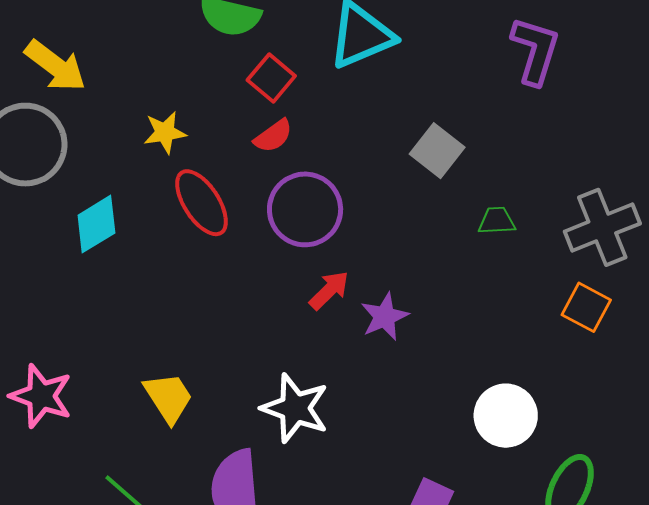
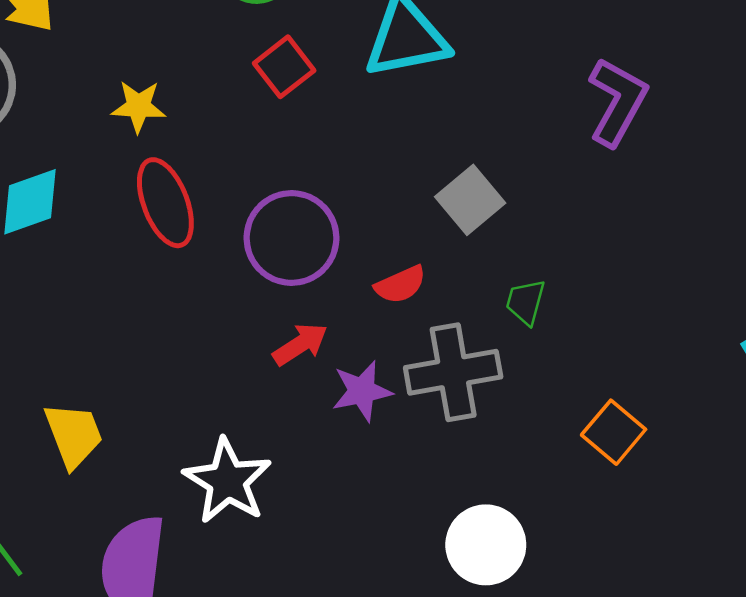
red semicircle: (273, 136) -> (400, 285), moved
green trapezoid: (497, 221) -> (526, 302), turned -84
gray cross: (602, 227) -> (453, 372), moved

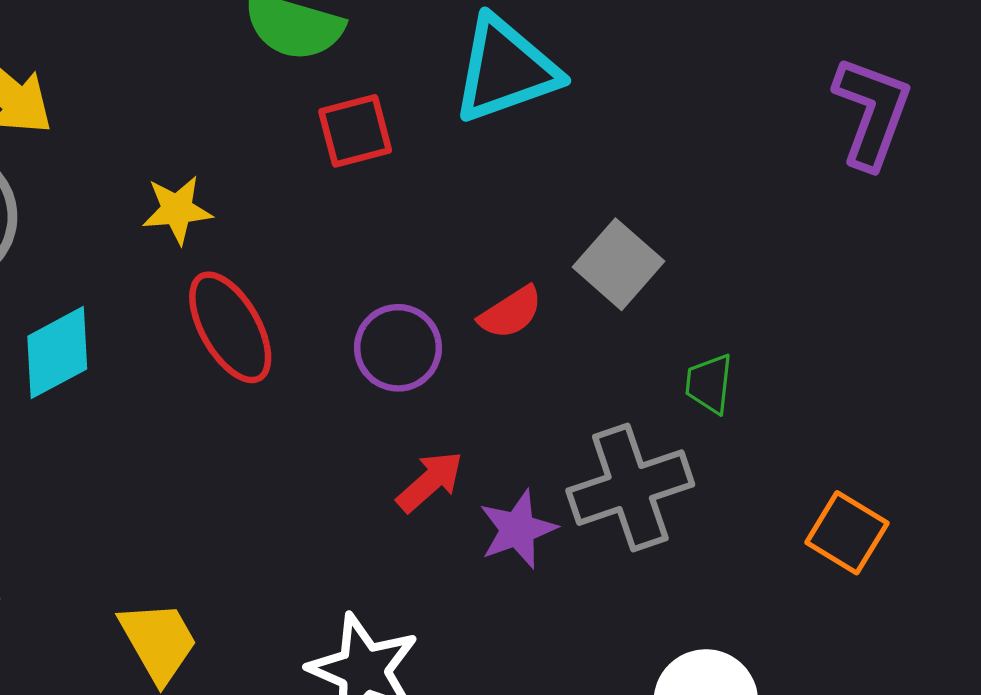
red square: (284, 67) -> (355, 131), turned 32
purple L-shape: (617, 102) -> (872, 112), moved
purple circle: (292, 238) -> (398, 348), size x0.7
red semicircle: (400, 285) -> (511, 313), moved

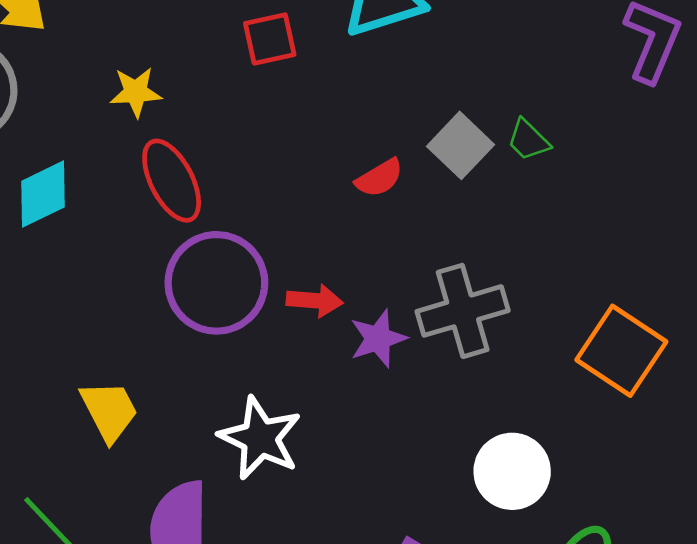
purple circle: (398, 348) -> (216, 283), moved, size x1.6
green trapezoid: (709, 384) -> (528, 140), moved, turned -54
red arrow: (430, 482) -> (315, 301), turned 44
orange square: (847, 533) -> (621, 351), size x1.5

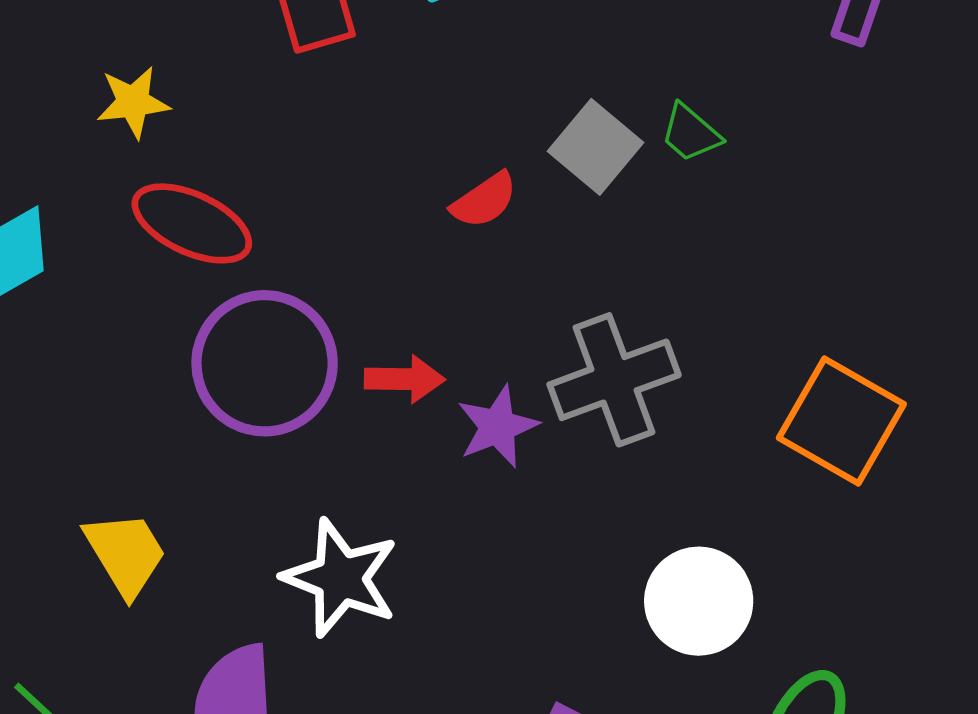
red ellipse: (172, 181) -> (192, 223), turned -34

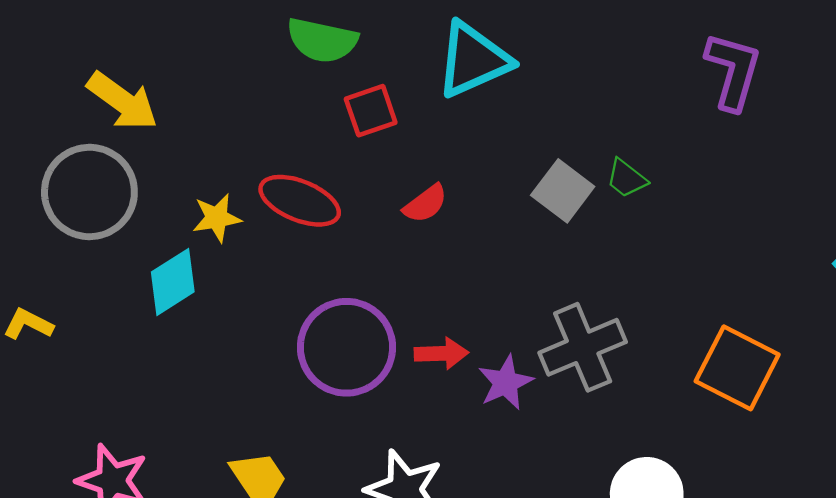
yellow star: (133, 102) -> (217, 218), moved
red semicircle: (484, 200) -> (425, 204), moved
red ellipse: (192, 223) -> (300, 201), moved

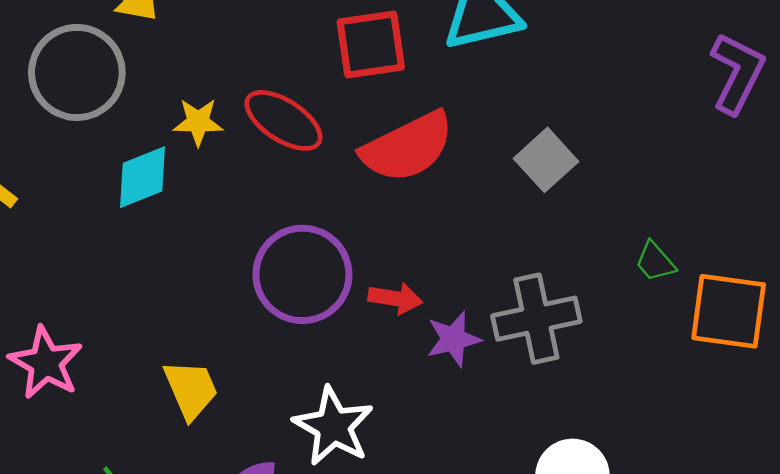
red square: (371, 111) -> (371, 45), size x1.4
green trapezoid: (626, 178) -> (655, 262), moved
red semicircle: (425, 204) -> (407, 147), size x2.0
orange square: (737, 368) -> (729, 311), moved, turned -30

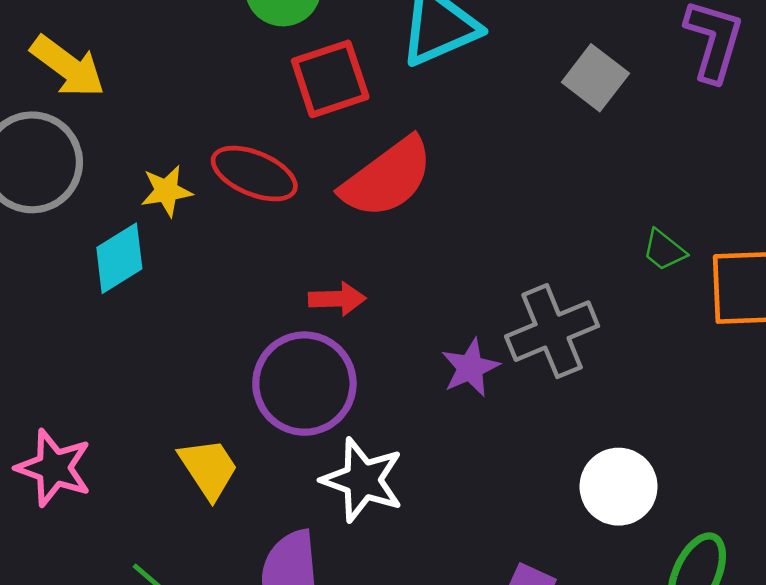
gray square: (546, 160) -> (595, 78), moved
purple circle: (302, 274) -> (304, 384), moved
red arrow: (395, 298) -> (337, 299), moved

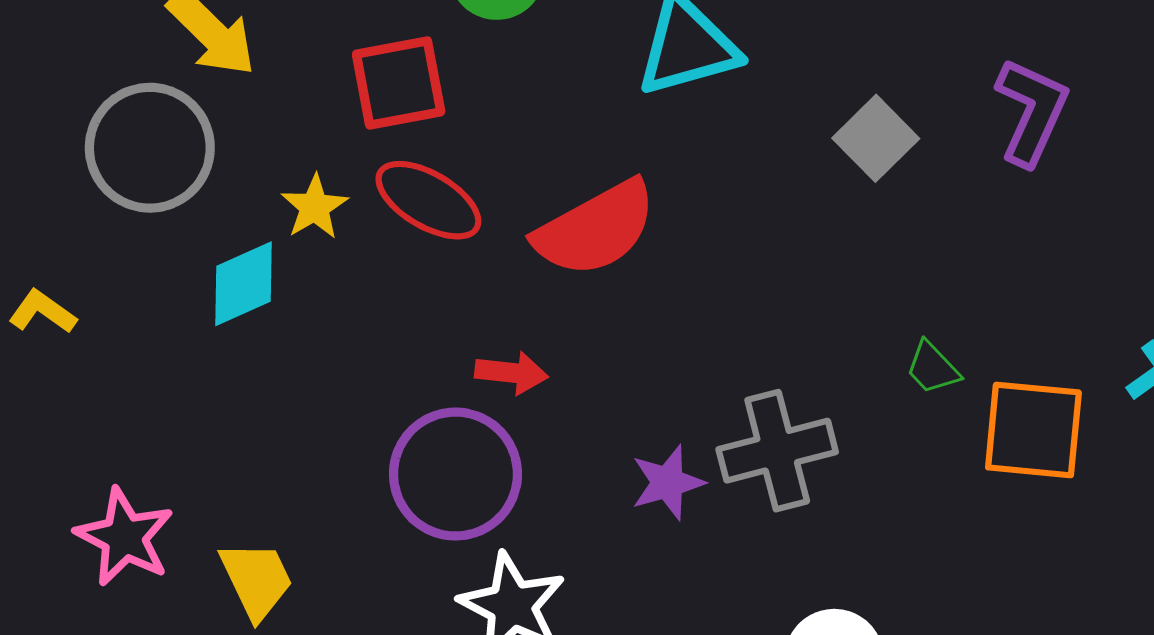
red square: (330, 79) -> (399, 83), moved
yellow star: (166, 191) -> (315, 207), turned -30
yellow trapezoid: (208, 468) -> (256, 580), moved

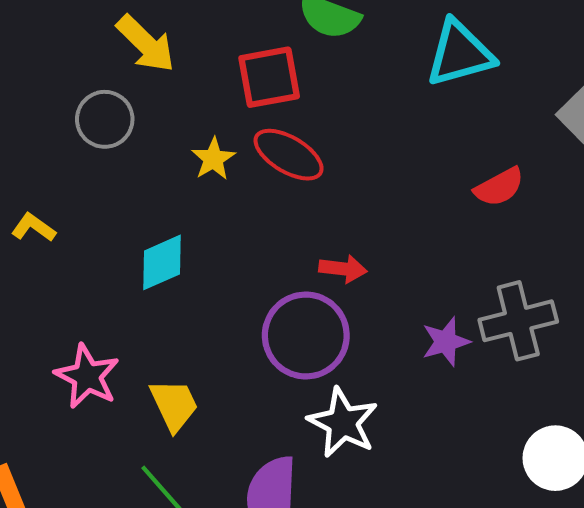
gray circle: (150, 148) -> (105, 119), size x0.7
red semicircle: (595, 229) -> (499, 187), moved, size x0.6
cyan diamond: (243, 284) -> (162, 262), moved

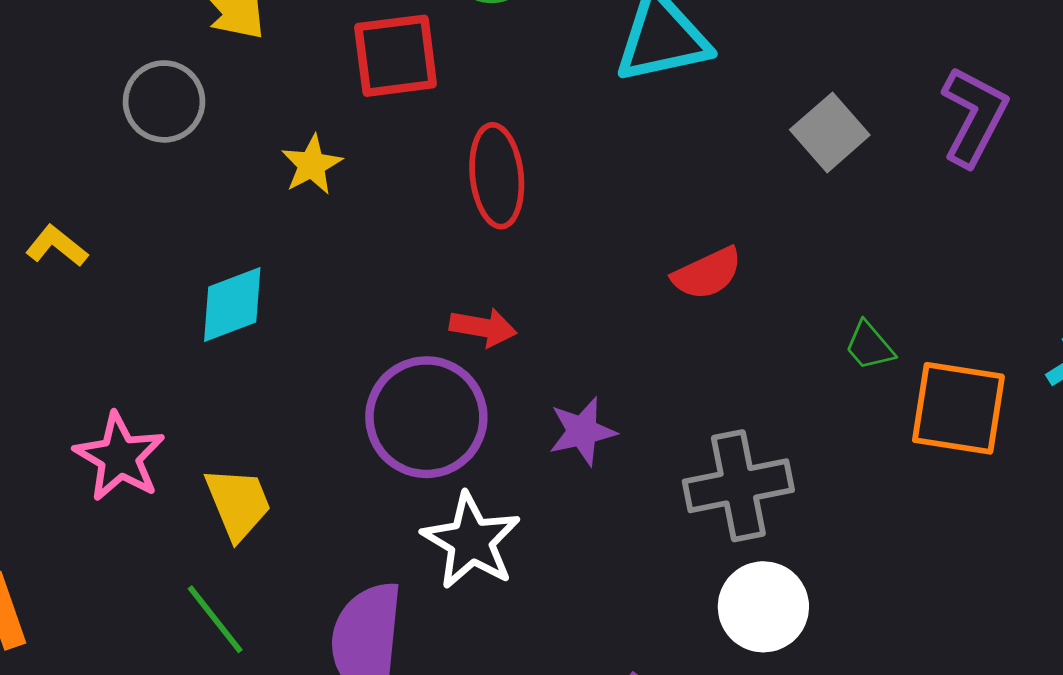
red ellipse: (289, 155) -> (497, 176), moved, turned 50
red semicircle: (499, 187) -> (707, 273), moved
gray cross: (518, 321) -> (738, 486), moved
purple star: (446, 342) -> (582, 431), moved

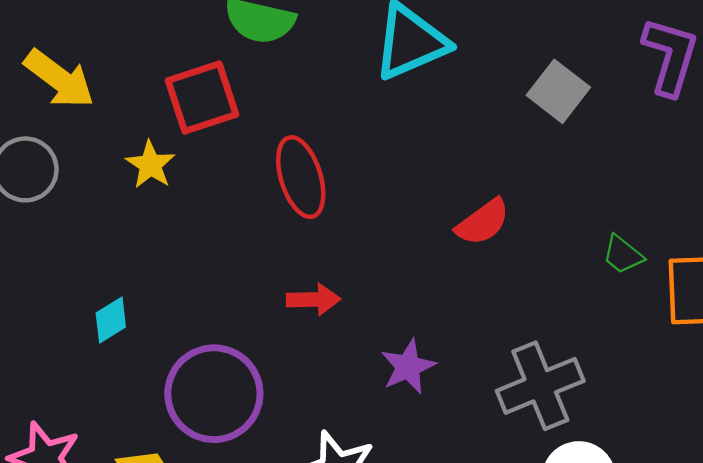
yellow star: (312, 165) -> (150, 165), moved
cyan diamond: (232, 305) -> (111, 320), size x0.7
purple circle: (426, 417) -> (214, 394), moved

